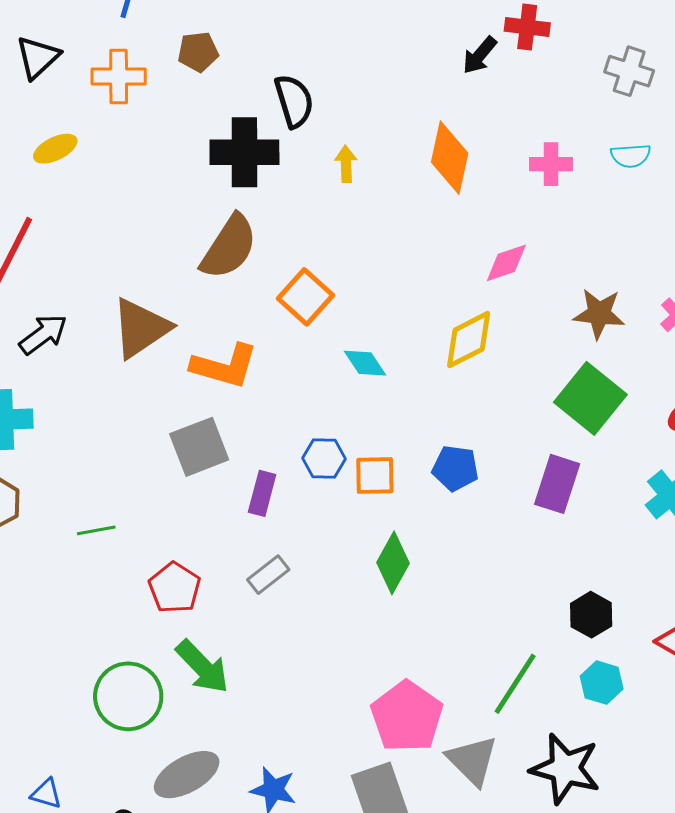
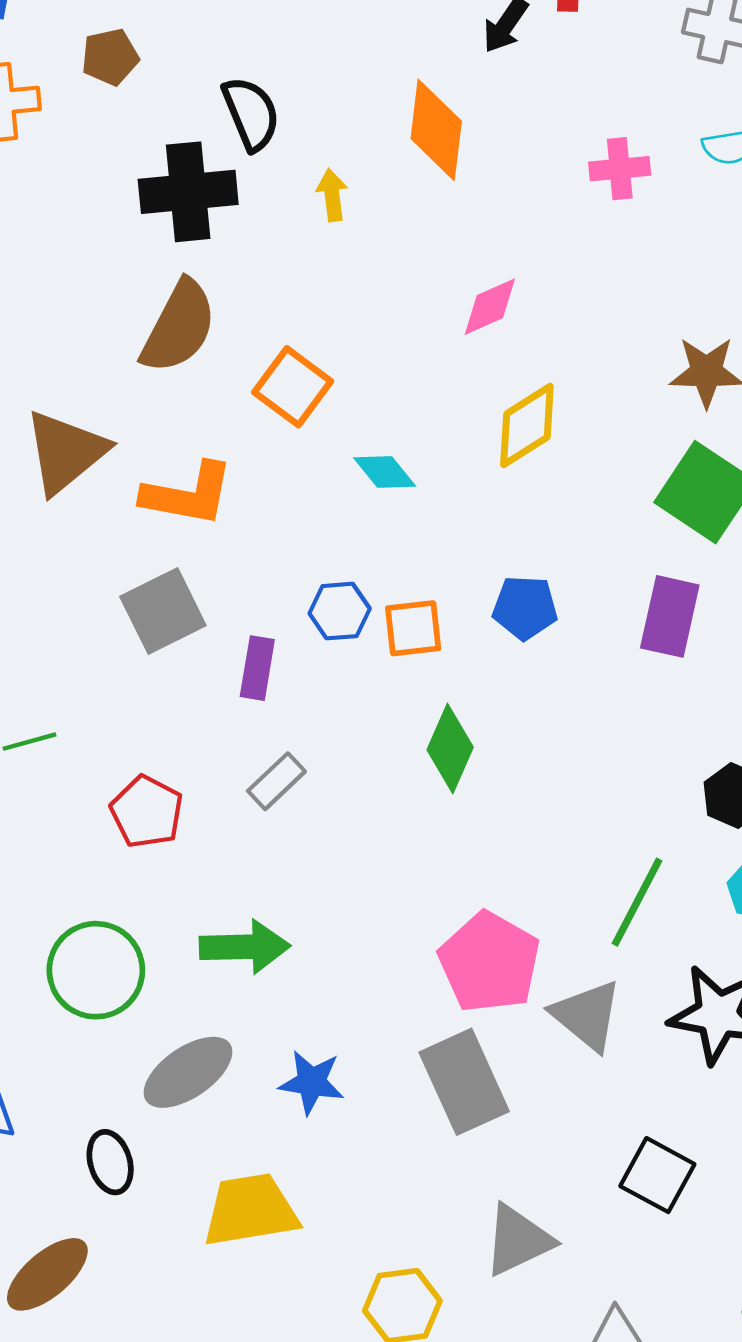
orange diamond: (450, 158) -> (436, 130), moved
pink diamond: (506, 263) -> (490, 307), moved
green arrow: (202, 667) -> (245, 947), moved, turned -42

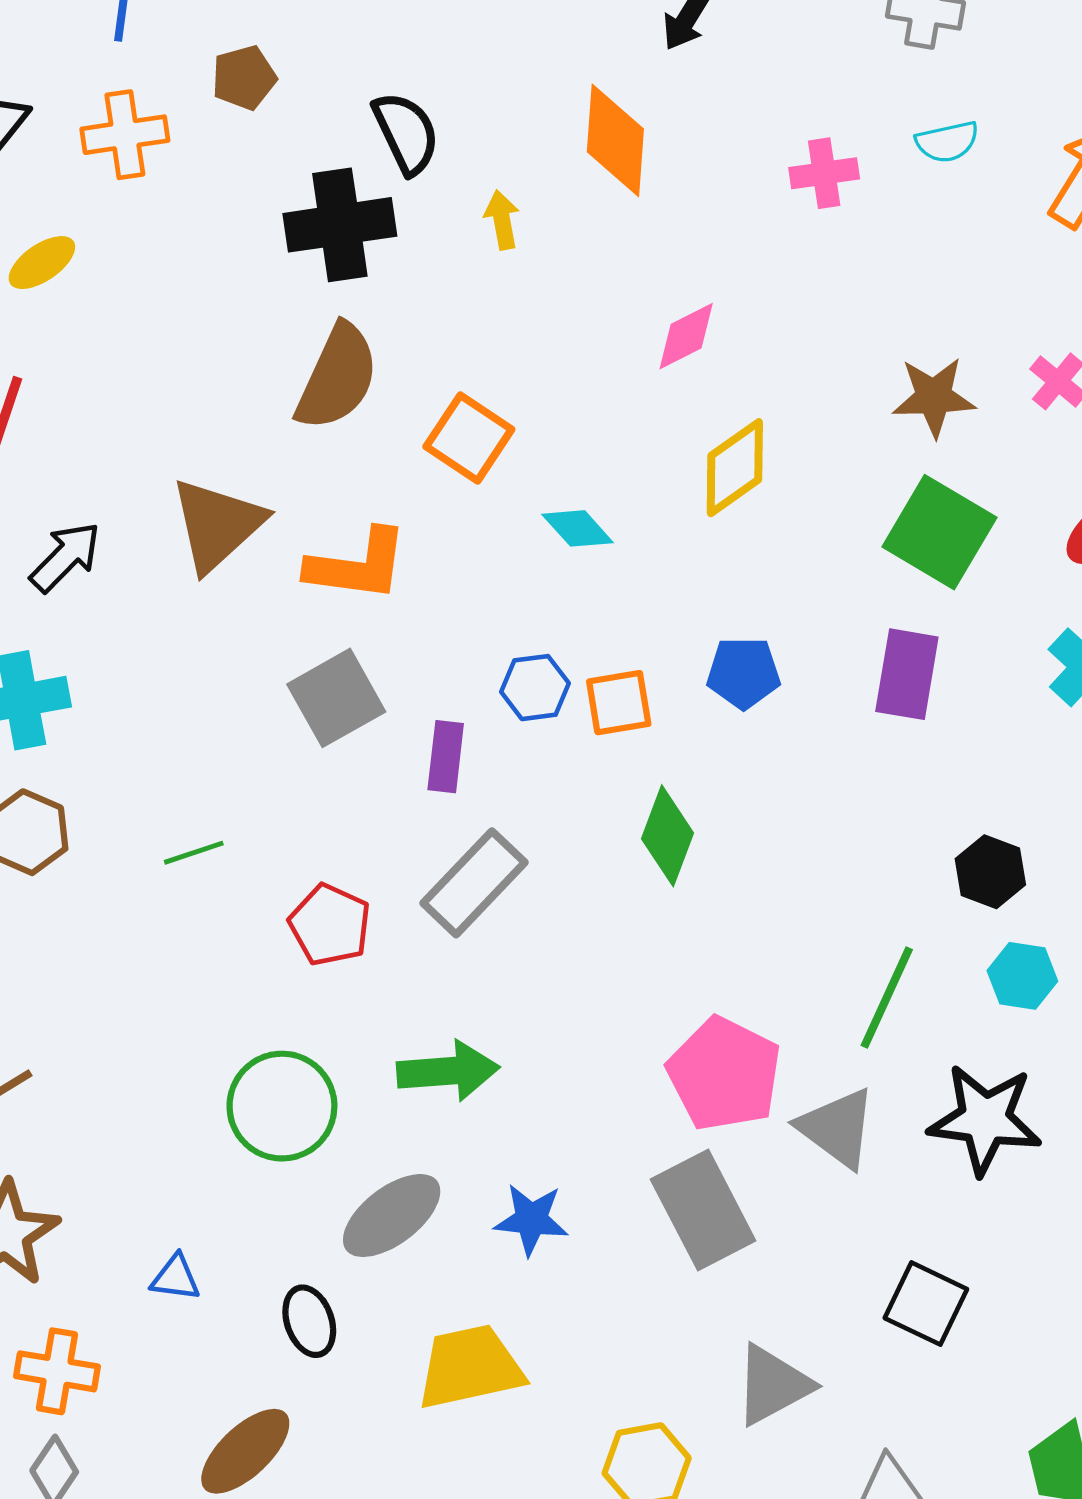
gray rectangle: (276, 781) -> (474, 883), size x1.6

